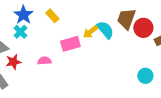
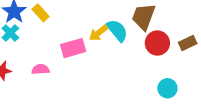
yellow rectangle: (52, 16) -> (41, 13), moved
red circle: (143, 28) -> (157, 43), moved

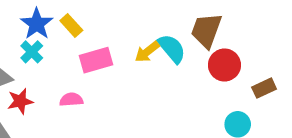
brown rectangle: (188, 43) -> (264, 88), moved
pink rectangle: (73, 48) -> (96, 60), moved

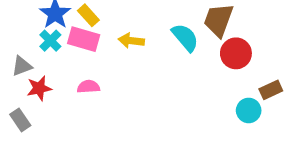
yellow arrow: (147, 52) -> (131, 41), moved, turned 45
pink rectangle: (96, 60) -> (84, 39), moved, turned 32
brown rectangle: (264, 88) -> (271, 90), moved

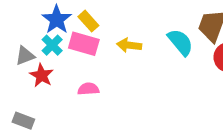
gray triangle: (22, 66) -> (25, 56), moved
red star: (39, 88) -> (42, 75), moved, turned -30
gray rectangle: (20, 120) -> (23, 121), turned -35

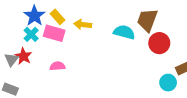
cyan semicircle: (180, 42) -> (124, 32), turned -35
yellow arrow: (129, 45) -> (83, 24), moved
gray triangle: (25, 56) -> (11, 60), moved, turned -32

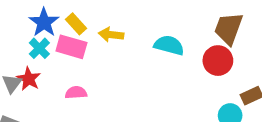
brown trapezoid: (147, 20) -> (229, 28), moved

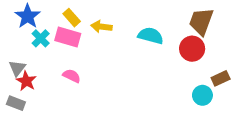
blue star: (44, 22) -> (28, 16), moved
red star: (29, 79) -> (26, 81), moved
pink semicircle: (76, 93) -> (72, 76), turned 30

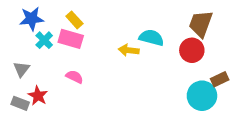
blue star: (28, 16) -> (32, 19), turned 30
yellow arrow: (101, 27) -> (129, 50), moved
red star: (26, 81) -> (38, 96), moved
cyan circle: (202, 95) -> (202, 96), size x1.5

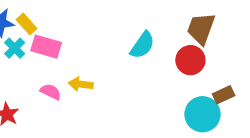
yellow rectangle: (74, 20) -> (27, 24), moved
cyan semicircle: (151, 38) -> (142, 45), turned 110
yellow arrow: (129, 50) -> (81, 84), moved

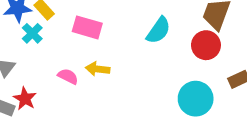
pink rectangle: (46, 47) -> (87, 27), moved
cyan circle: (202, 114) -> (196, 99), moved

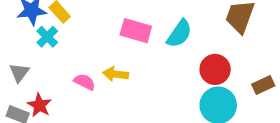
pink rectangle: (87, 27) -> (136, 31), moved
red circle: (206, 45) -> (215, 69), moved

